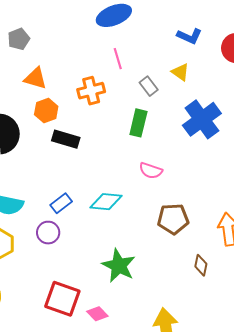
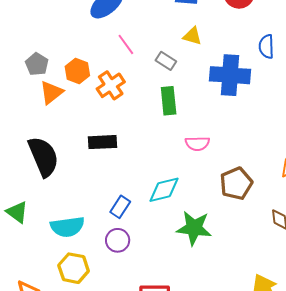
gray pentagon: (19, 39) -> (37, 64), moved
orange triangle: (35, 78) -> (51, 93), turned -35
orange hexagon: (46, 111) -> (77, 71), moved
blue cross: (202, 119) -> (230, 75), turned -30
green star: (119, 266) -> (194, 228), moved

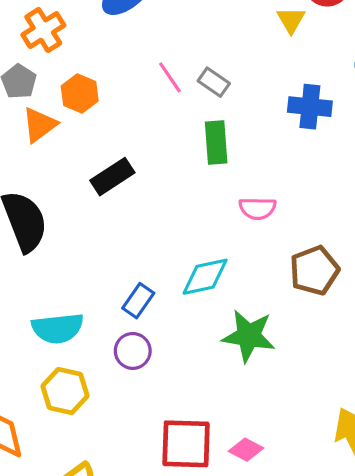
yellow triangle: (192, 36) -> (291, 20), moved, turned 42
pink line: (126, 44) -> (170, 77), moved
blue cross: (230, 75) -> (310, 107), size x0.7
orange cross: (111, 85) -> (43, 30), moved
black rectangle: (103, 142) -> (112, 177), moved, turned -32

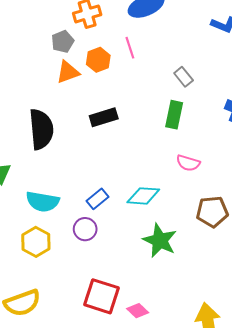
pink line: (170, 77) -> (130, 48), moved

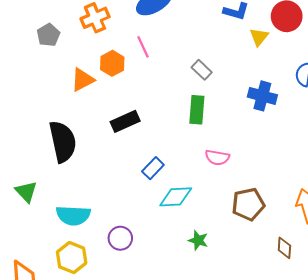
gray pentagon: (63, 41) -> (48, 35), moved
blue rectangle: (98, 199) -> (153, 168), moved
green star: (160, 241) -> (198, 240), size x0.6

